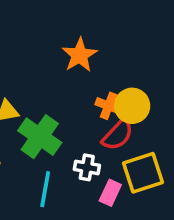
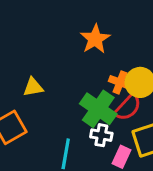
green cross: (40, 137) -> (98, 109), moved

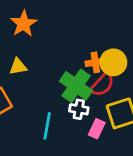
orange star: (95, 39) -> (24, 24), moved
orange cross: (120, 82) -> (95, 62), turned -30

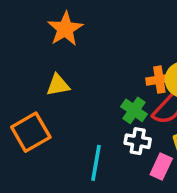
green cross: (76, 86) -> (134, 110), size x0.6

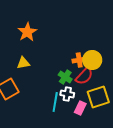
cyan line: (96, 163) -> (55, 102), moved

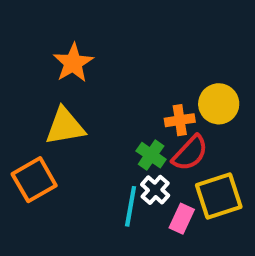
yellow circle: (92, 60) -> (219, 104), moved
yellow triangle: (23, 63) -> (65, 126), size x1.5
white cross: (67, 94) -> (155, 190), turned 32

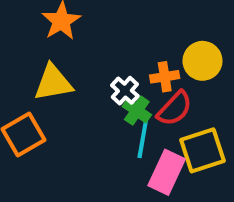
white cross: (155, 190) -> (125, 91), moved
cyan line: (131, 206) -> (143, 138), moved
pink rectangle: (182, 219) -> (167, 172), size x1.5

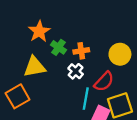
orange cross: (165, 77) -> (81, 51), moved
green cross: (137, 111) -> (58, 47), moved

